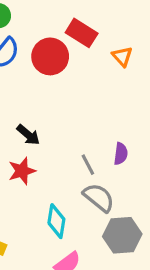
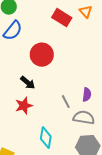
red circle: (50, 56) -> (42, 55), moved
orange triangle: (122, 56) -> (86, 12), moved
gray semicircle: (99, 198) -> (84, 118), moved, turned -30

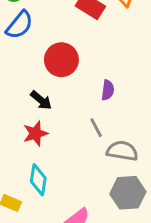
purple semicircle: (87, 95) -> (108, 90), moved
cyan diamond: (46, 138) -> (38, 180), moved

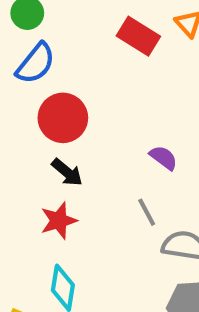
red circle: (61, 60) -> (63, 118), moved
purple semicircle: (108, 90) -> (163, 158), turned -60

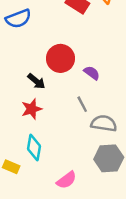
blue semicircle: (36, 63) -> (18, 19), turned 30
red circle: (63, 118) -> (60, 58), moved

